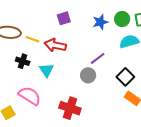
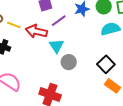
purple line: (98, 58) -> (59, 21), moved
cyan triangle: (46, 70) -> (56, 46), moved

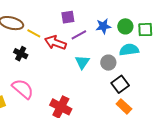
cyan triangle: (56, 46) -> (82, 62), moved
gray circle: (69, 62) -> (108, 63), moved

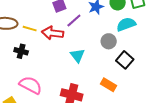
cyan triangle: (82, 62) -> (77, 55), moved
orange rectangle: (124, 106) -> (108, 85), moved

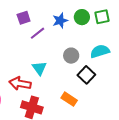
cyan semicircle: (126, 24) -> (100, 51), moved
red arrow: (53, 33) -> (20, 84), moved

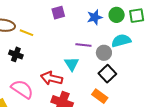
purple line: (37, 33) -> (83, 45), moved, turned 42
cyan semicircle: (100, 51) -> (121, 41), moved
black square: (86, 75) -> (107, 74), moved

